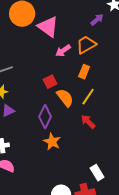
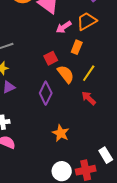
orange rectangle: (84, 72) -> (77, 47), moved
orange star: (52, 142) -> (61, 133), moved
white rectangle: (97, 173) -> (106, 155), moved

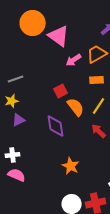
orange rectangle: (77, 47) -> (97, 80), moved, turned 64
purple diamond: (46, 93) -> (56, 126), turned -35

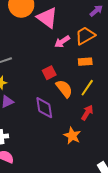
red arrow: (99, 131) -> (87, 113), turned 77
orange star: (71, 166) -> (72, 136), moved

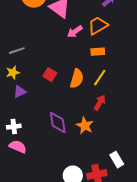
red square: (49, 73) -> (50, 75), moved, turned -32
orange semicircle: (64, 89) -> (77, 79), turned 54
purple diamond: (44, 108) -> (58, 123), moved

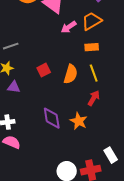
red square: (50, 75) -> (44, 70), turned 32
yellow line: (100, 78) -> (94, 73), turned -54
purple triangle: (20, 92) -> (14, 87), turned 32

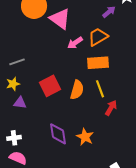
orange rectangle: (92, 47) -> (98, 63), size x1.5
red square: (44, 70) -> (50, 86), size x1.5
red arrow: (94, 98) -> (111, 108), moved

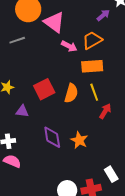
pink arrow: (75, 43) -> (69, 46), turned -119
gray line: (17, 62) -> (17, 40), moved
purple triangle: (20, 103) -> (22, 111), moved

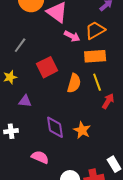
gray line: (17, 40) -> (20, 45), moved, turned -35
red square: (44, 89) -> (47, 67), moved
pink semicircle: (12, 161) -> (40, 157), moved

